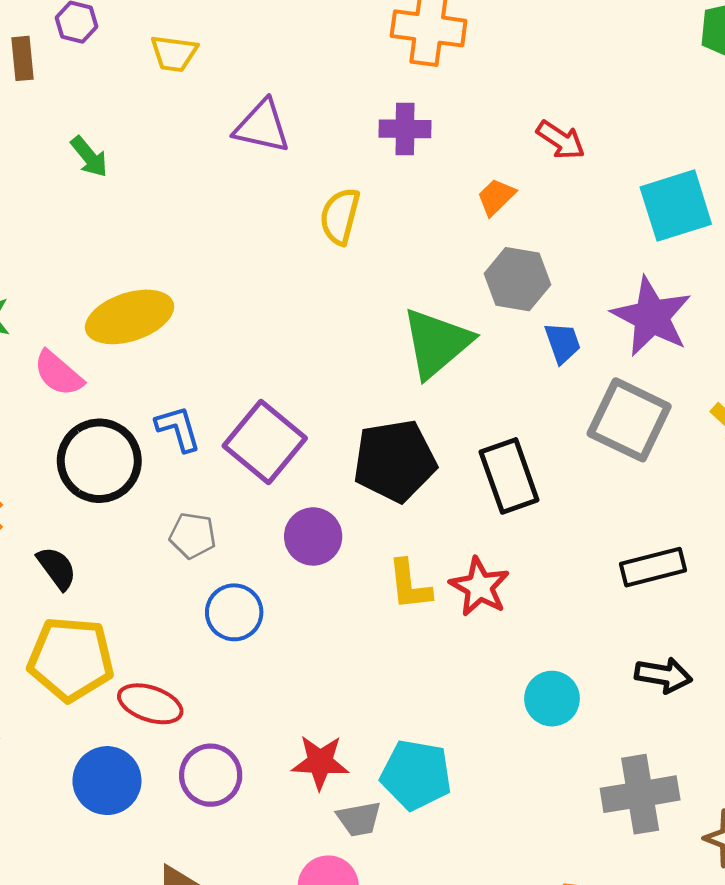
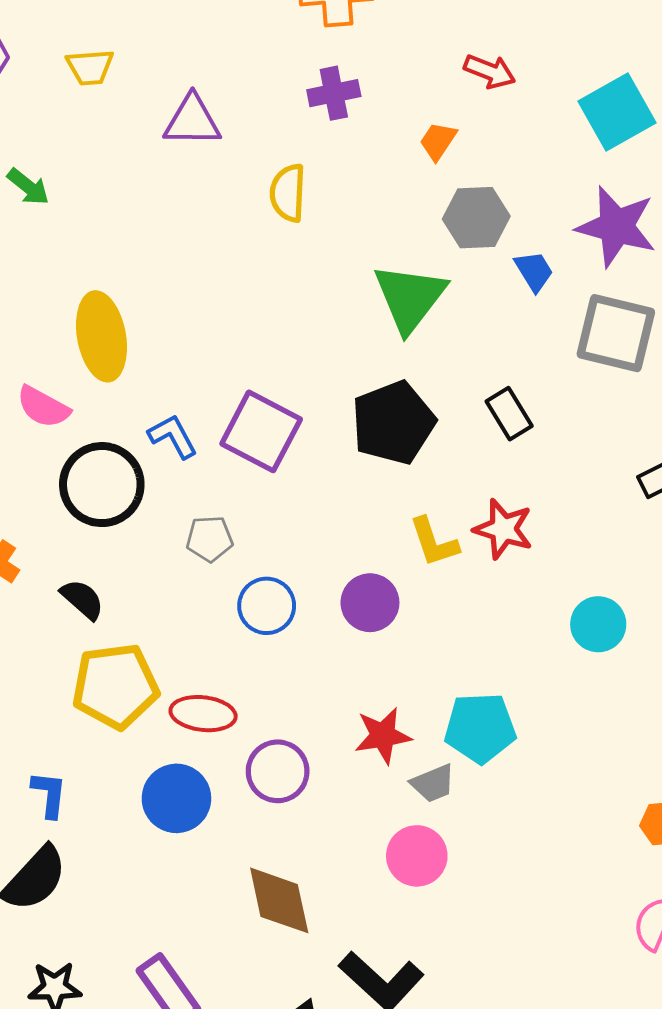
yellow ellipse: (130, 317) -> (101, 336), turned -70
black rectangle: (509, 476) -> (509, 414), size x0.7
purple circle: (313, 536) -> (370, 603), moved

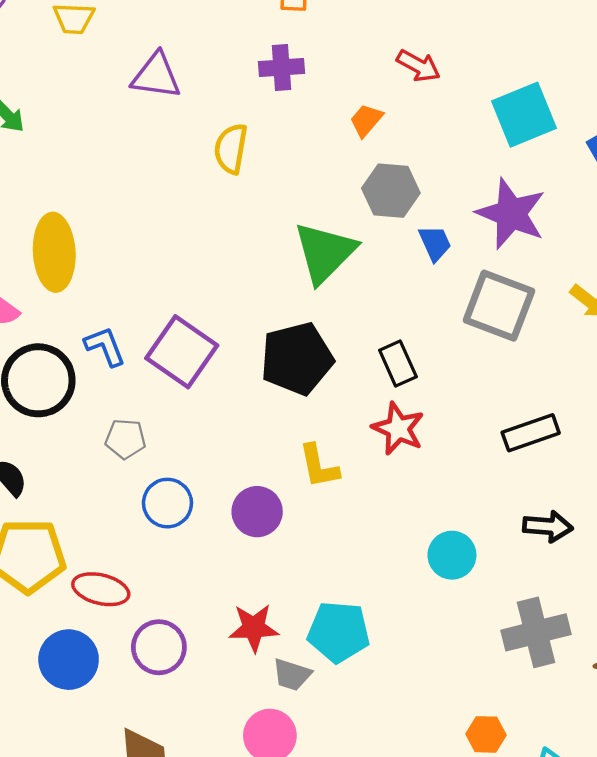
red star: (503, 529) -> (398, 429), moved
gray trapezoid: (433, 783) -> (292, 675), turned 33

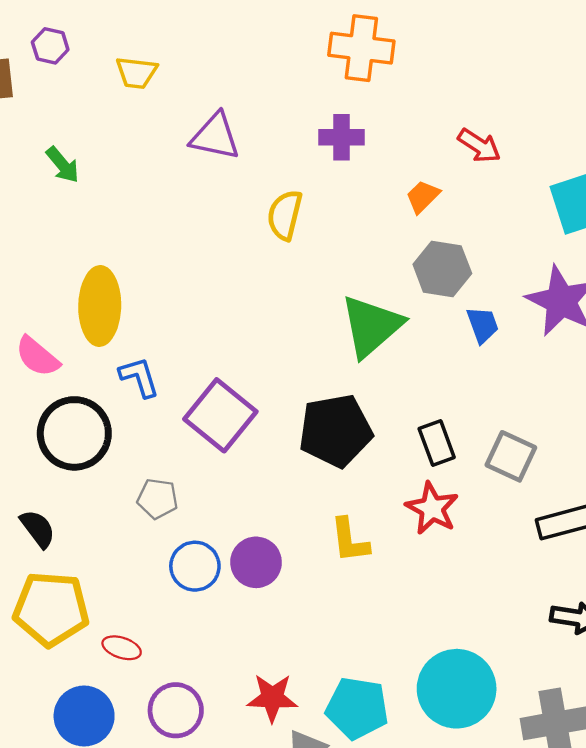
gray square: (499, 306) -> (511, 456), moved, size x0.7
blue L-shape: (105, 346) -> (139, 377), moved
purple circle: (257, 512) -> (256, 562), moved
cyan circle: (452, 555) -> (457, 689), moved, size x1.6
red ellipse: (101, 589) -> (122, 648), size x0.7

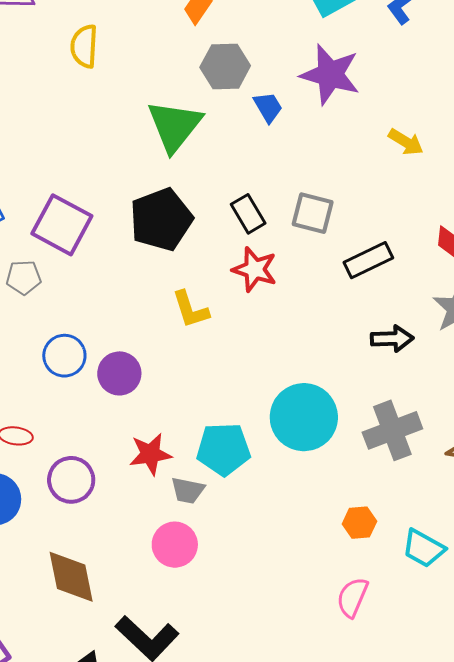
gray pentagon: (158, 499) -> (24, 277), moved
purple circle: (256, 562) -> (119, 373), moved

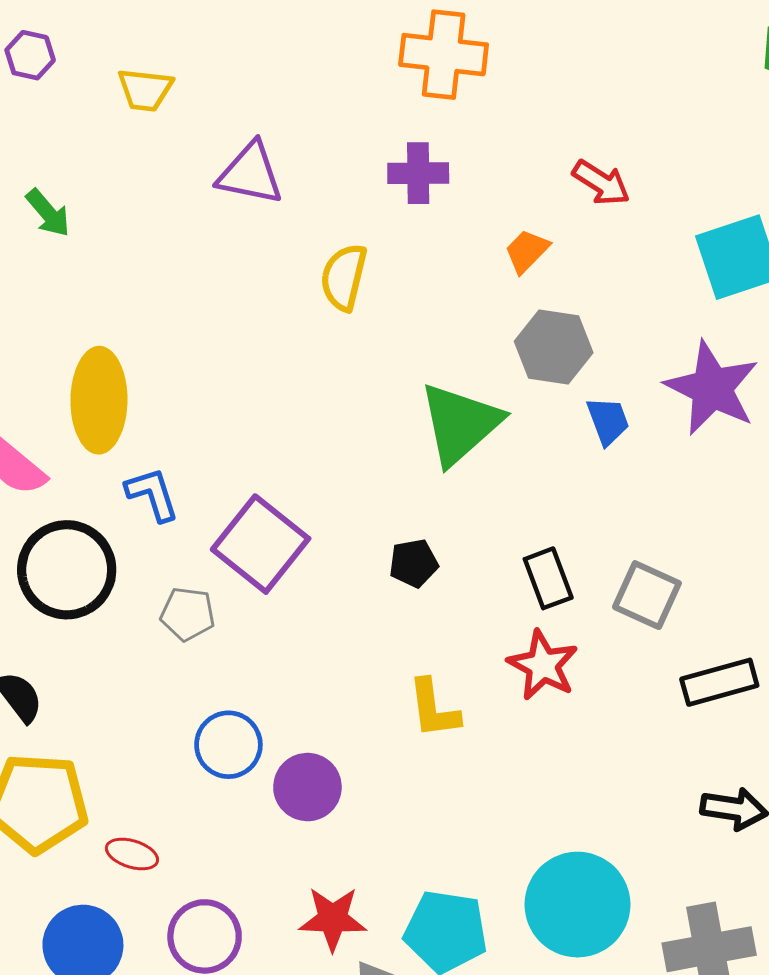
black pentagon: (161, 219) -> (414, 563), size x0.5

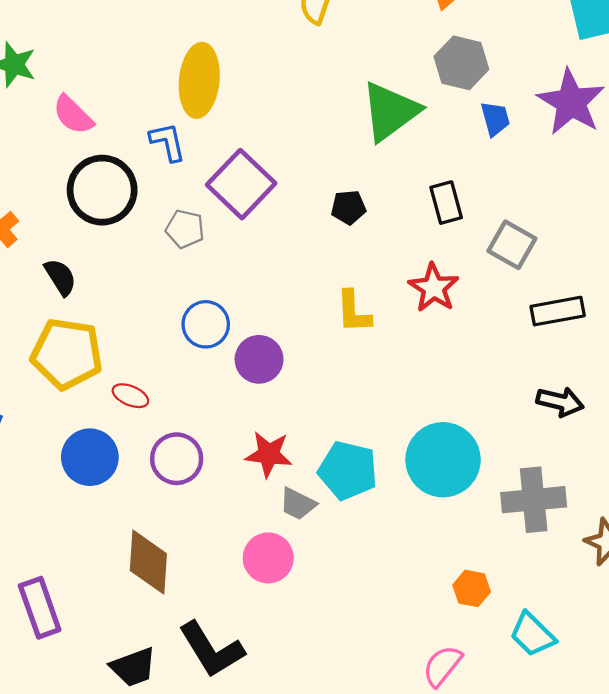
yellow ellipse: (99, 400) -> (199, 80), moved
black rectangle: (548, 578) -> (446, 203), moved

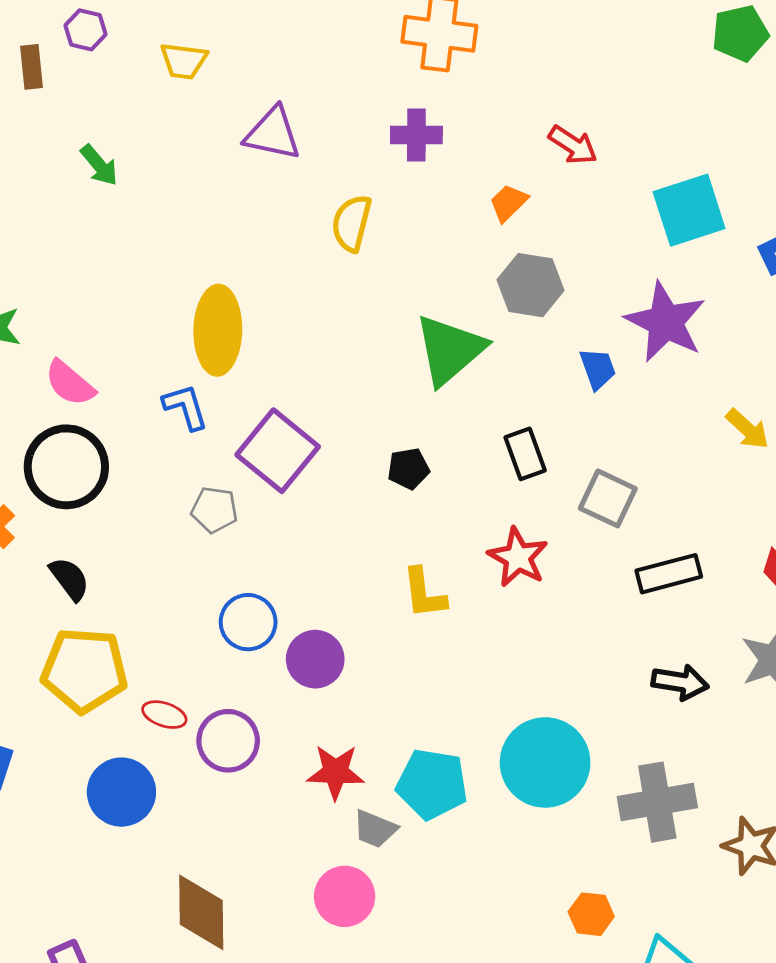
blue trapezoid: (495, 119) -> (598, 369), moved
black circle: (102, 190) -> (66, 467), moved
purple circle: (177, 459) -> (228, 741), moved

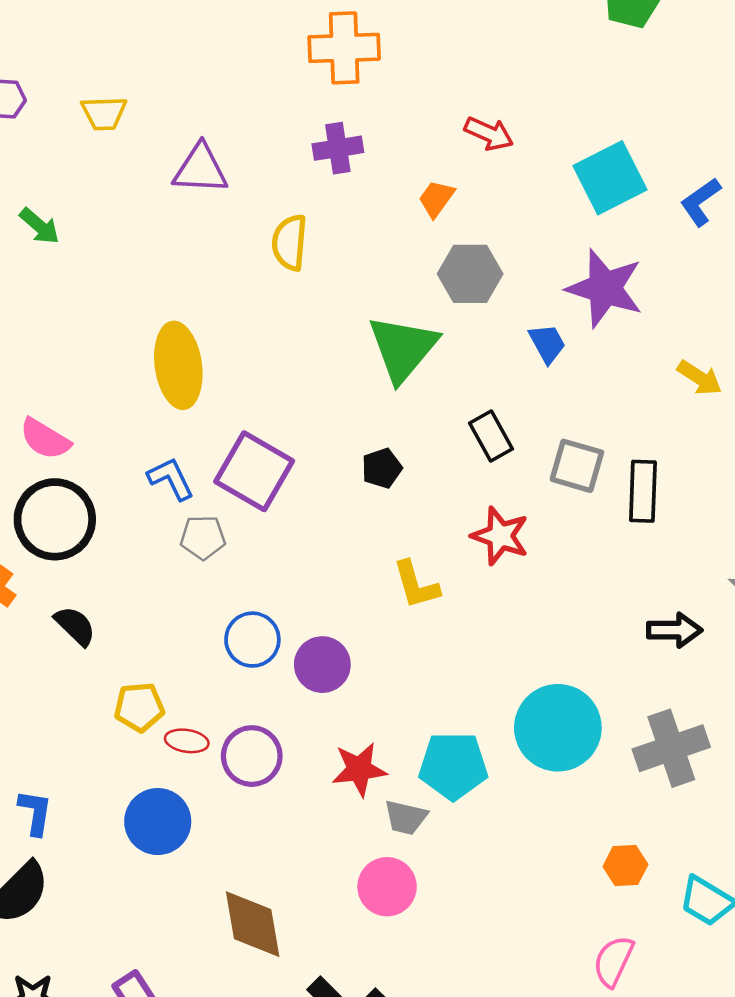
blue L-shape: (186, 407) -> (171, 479), moved
black rectangle: (669, 574) -> (643, 491), moved, turned -64
yellow pentagon: (84, 670) -> (139, 707), moved, size x0.6

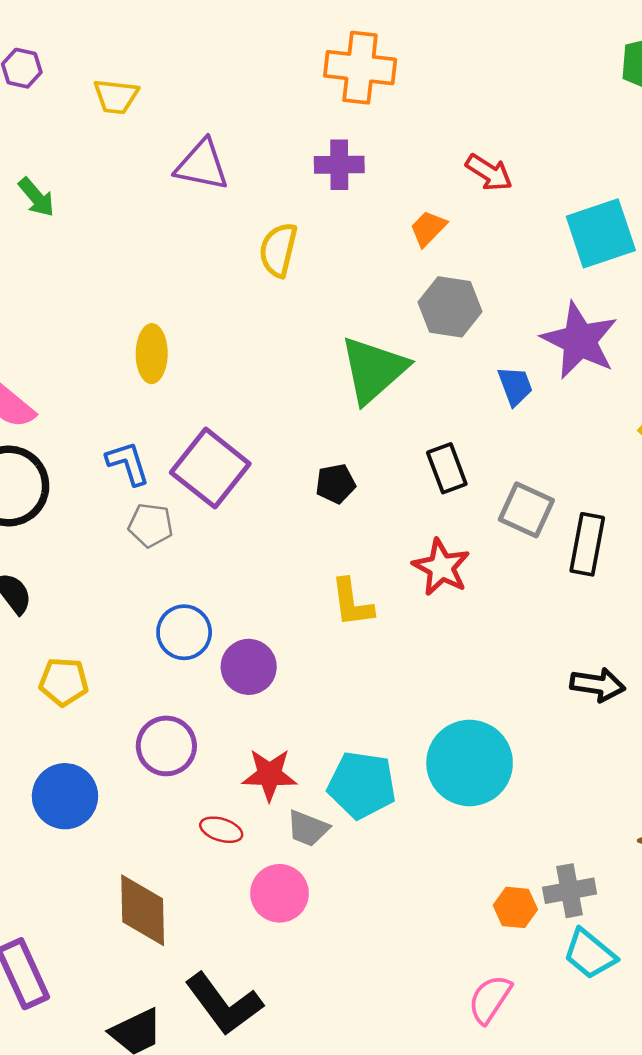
yellow ellipse: (178, 365) -> (152, 354), size x0.7
red ellipse: (187, 741) -> (221, 830), moved
gray cross: (671, 748) -> (570, 891), moved, size x0.7

